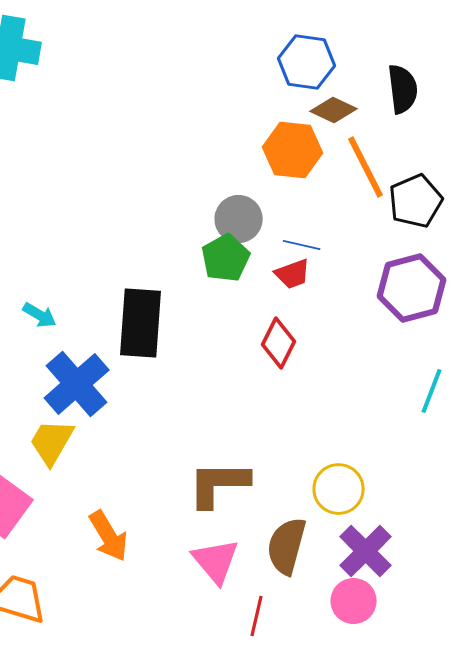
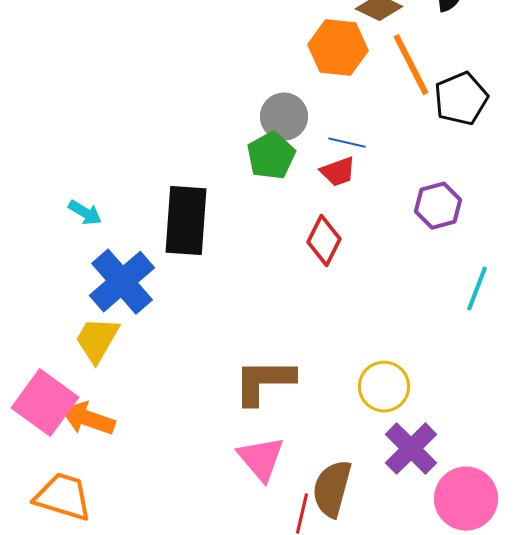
purple hexagon: (412, 288) -> (438, 206), moved, size x0.7
orange arrow: (109, 536) -> (88, 419), moved, turned 140
brown semicircle: (287, 546) -> (332, 489), moved
pink circle: (354, 601) -> (466, 499), moved, size x1.4

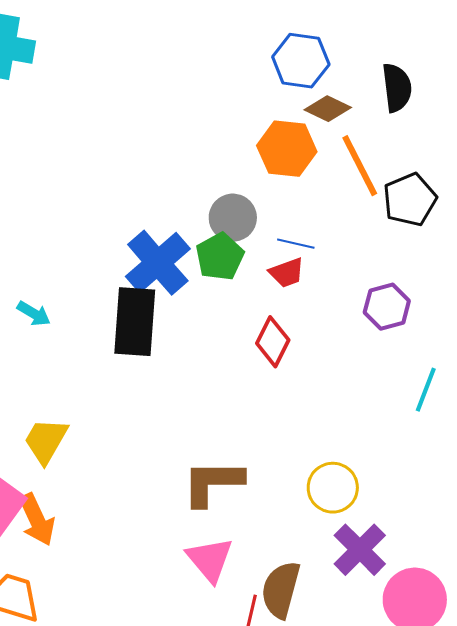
blue cross: (122, 282) -> (158, 263), moved
orange arrow: (88, 419) -> (37, 520), turned -134

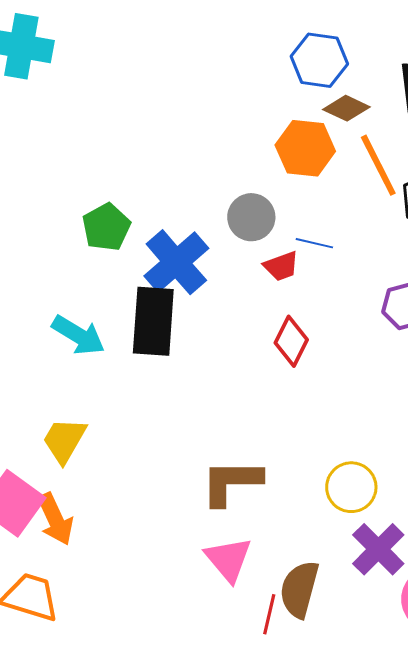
green pentagon: (220, 257) -> (106, 227), moved
red trapezoid: (287, 273) -> (281, 266), moved
cyan arrow: (34, 314) -> (78, 335), moved, size x1.6

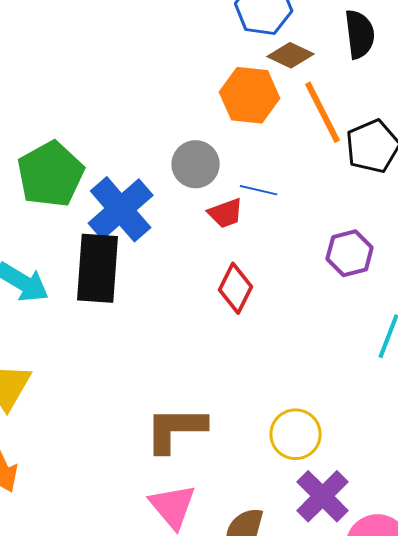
green pentagon: (106, 227) -> (51, 174), size x1.4

